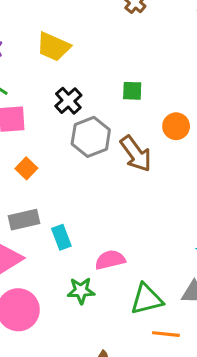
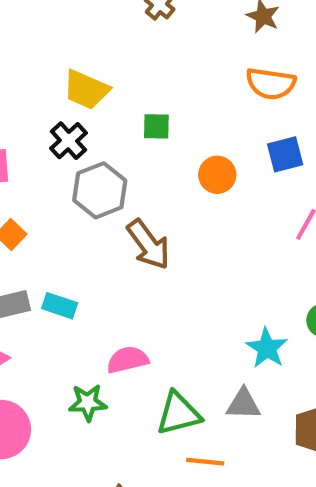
yellow trapezoid: (53, 47) -> (86, 90), moved
brown arrow: (136, 154) -> (148, 244), moved
cyan rectangle: (61, 237) -> (60, 306), moved, turned -50

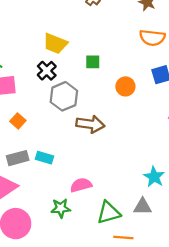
brown arrow: (148, 244) -> (90, 124), turned -44

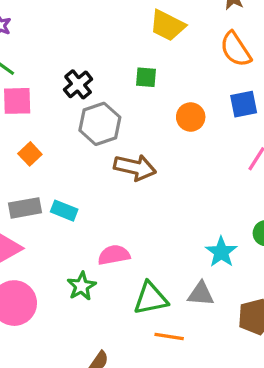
orange semicircle: (152, 38) -> (236, 49), turned 45
yellow trapezoid: (55, 44) -> (167, 25), moved
green star: (61, 208) -> (82, 286), turned -30

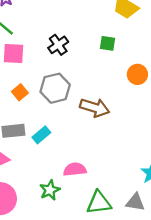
gray hexagon: (100, 124) -> (55, 88), moved
cyan rectangle: (64, 211) -> (41, 135), turned -66

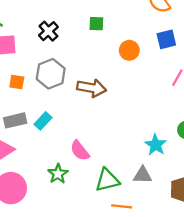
orange square: (20, 92) -> (17, 82), turned -35
pink semicircle: (75, 169) -> (80, 151), turned -115

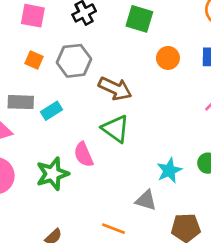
green square: (96, 24) -> (139, 19), size x1.5
green star: (58, 174) -> (52, 174), size x1.4
green triangle: (107, 180) -> (116, 129), moved, turned 35

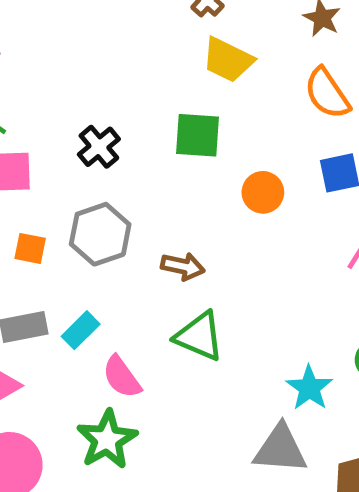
brown arrow: (115, 89) -> (183, 266), size x0.7
pink semicircle: (84, 155) -> (122, 377), moved
gray triangle: (146, 200) -> (280, 449), size x1.4

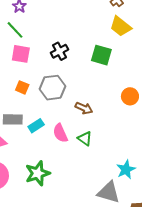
orange circle: (263, 192) -> (130, 96), moved
green triangle: (199, 336) -> (85, 139), size x0.7
pink semicircle: (122, 377) -> (60, 133), moved

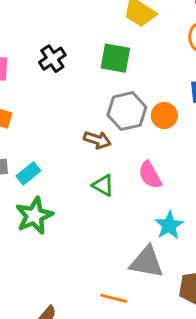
gray hexagon: (52, 88) -> (127, 111), moved
pink semicircle: (60, 133) -> (150, 175), moved
green star: (38, 173) -> (34, 216), moved

